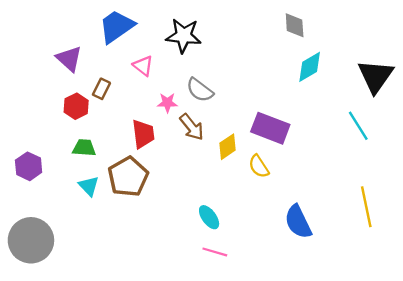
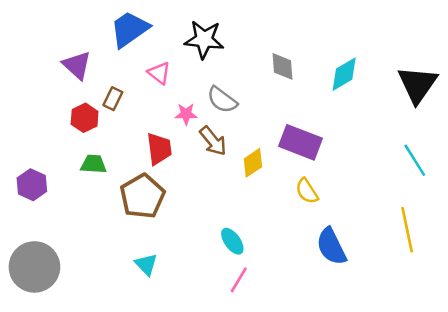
gray diamond: (295, 25) -> (282, 66), moved
cyan line: (358, 126) -> (415, 160), moved
yellow semicircle: (259, 166) -> (307, 191), moved
cyan triangle: (89, 186) -> (146, 264), moved
pink line: (215, 252) -> (239, 280), turned -75

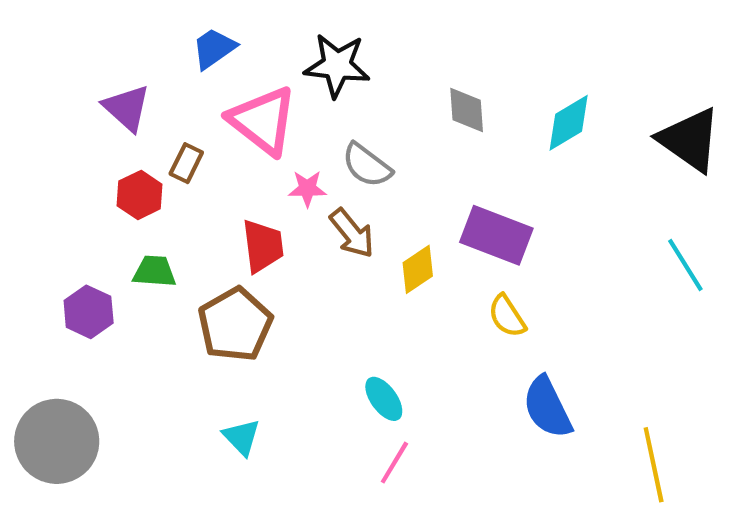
blue trapezoid: (130, 29) -> (214, 48), size x0.7
pink triangle: (159, 73) -> (263, 121), size x1.8
black triangle: (417, 84) -> (690, 140), turned -30
purple hexagon: (32, 185) -> (89, 312), moved
yellow line: (407, 230) -> (654, 465), moved

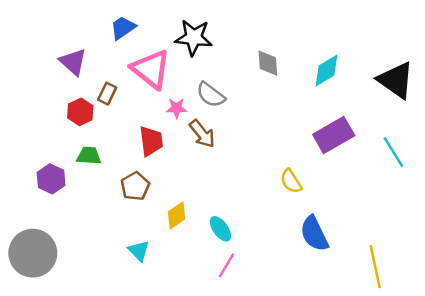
purple rectangle: (496, 235) -> (334, 135), moved, turned -51
yellow diamond: (418, 269) -> (177, 215), moved
brown pentagon: (235, 325) -> (135, 186), size x0.7

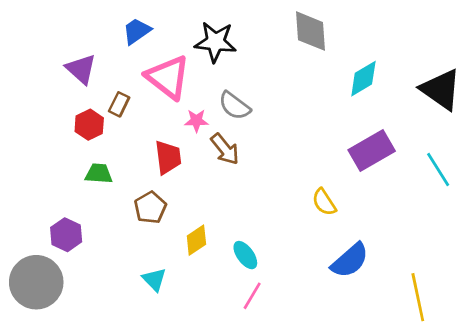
gray diamond: (268, 63) -> (311, 31), moved, size x1.4
purple hexagon: (51, 179) -> (66, 235), moved
blue semicircle: (314, 234) -> (350, 260), turned -105

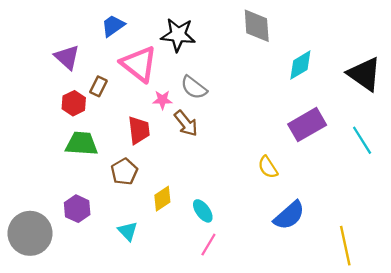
green trapezoid: (99, 174) -> (82, 144), size x1.4
purple hexagon: (66, 235) -> (77, 209), moved

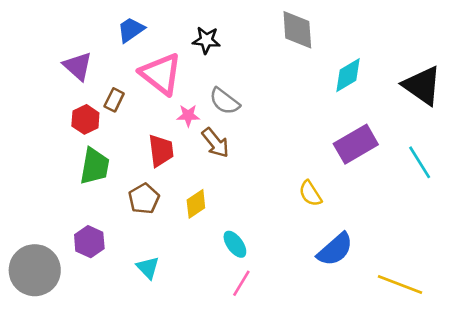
black star: (178, 35) -> (206, 40), size x0.7
green trapezoid: (82, 144) -> (95, 166), turned 96
yellow diamond: (162, 199) -> (196, 204), moved
yellow line: (345, 246) -> (400, 285), turned -57

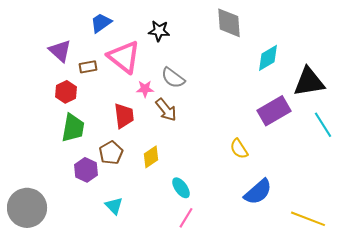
black triangle: (422, 86) -> (309, 82), moved, turned -44
brown rectangle: (114, 100) -> (88, 67), moved, turned 54
purple hexagon: (89, 242) -> (86, 170), moved

